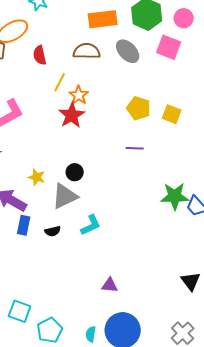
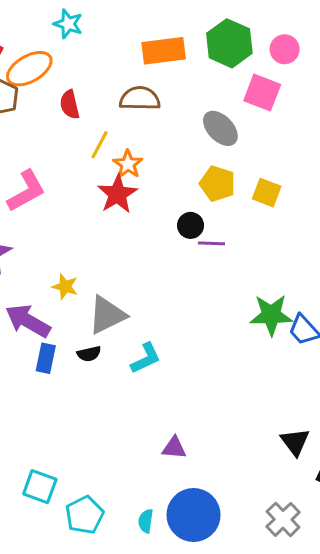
gray ellipse: (128, 51) -> (220, 128), moved
black circle: (75, 172) -> (191, 225), moved
black semicircle: (53, 231) -> (89, 354), moved

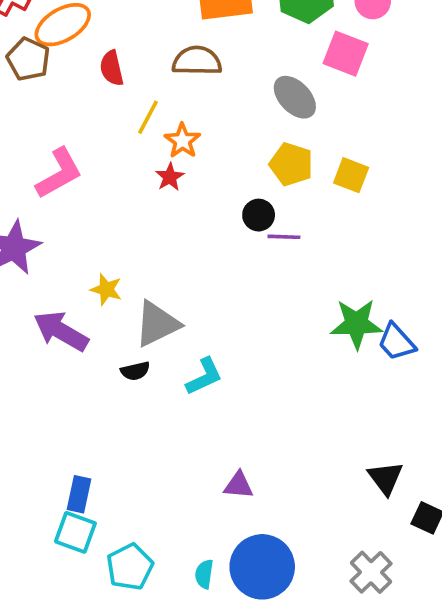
red star: (117, 194) -> (170, 177), size x0.6
blue rectangle: (46, 358) -> (79, 494), moved

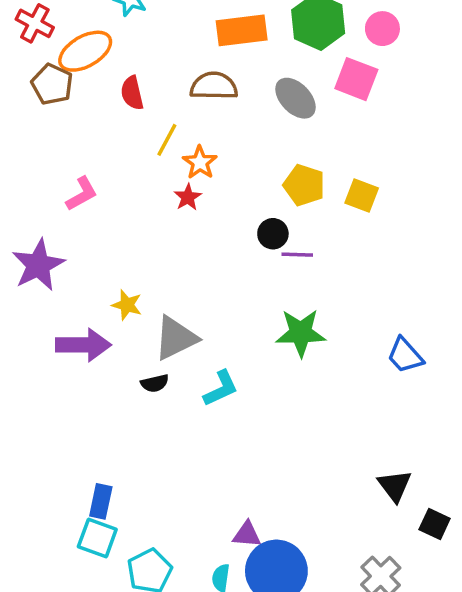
gray ellipse: (295, 97) -> (296, 98), moved
pink L-shape: (59, 173) -> (82, 194), size x0.7
green star: (356, 324) -> (301, 333), moved
purple arrow: (61, 331) -> (83, 345), turned 150
purple triangle: (239, 485) -> (247, 534), moved

